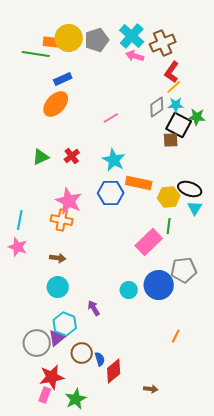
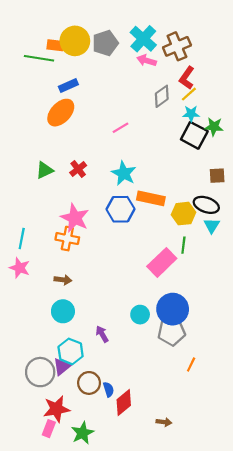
gray diamond: (157, 107) -> (162, 96), moved
brown square: (171, 140) -> (217, 176), moved
gray pentagon: (184, 270) -> (172, 332), moved

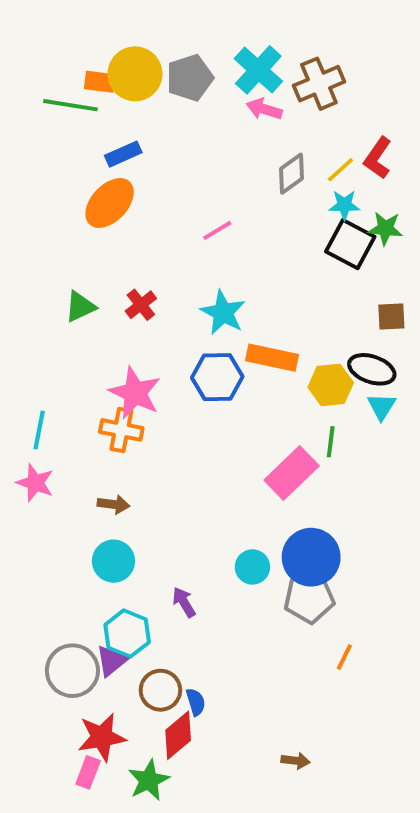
red L-shape: (187, 78) -> (378, 158), moved
red diamond: (124, 403) -> (178, 735), moved

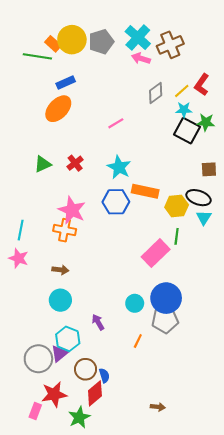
orange rectangle: (100, 82) -> (53, 44), turned 35
orange line: (344, 657) -> (138, 341), moved
pink rectangle: (88, 772) -> (35, 411), moved

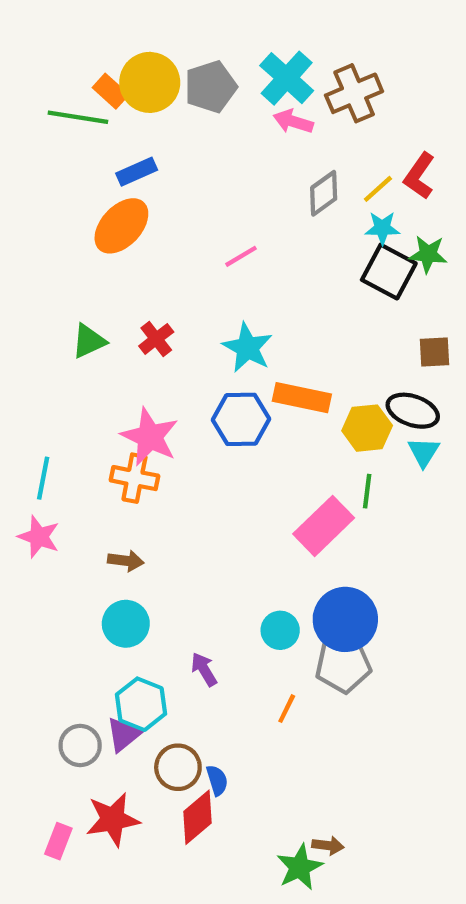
gray circle: (38, 359) -> (80, 746), size x0.7
pink rectangle: (35, 411) -> (58, 841), moved
green star: (79, 417) -> (300, 867), moved

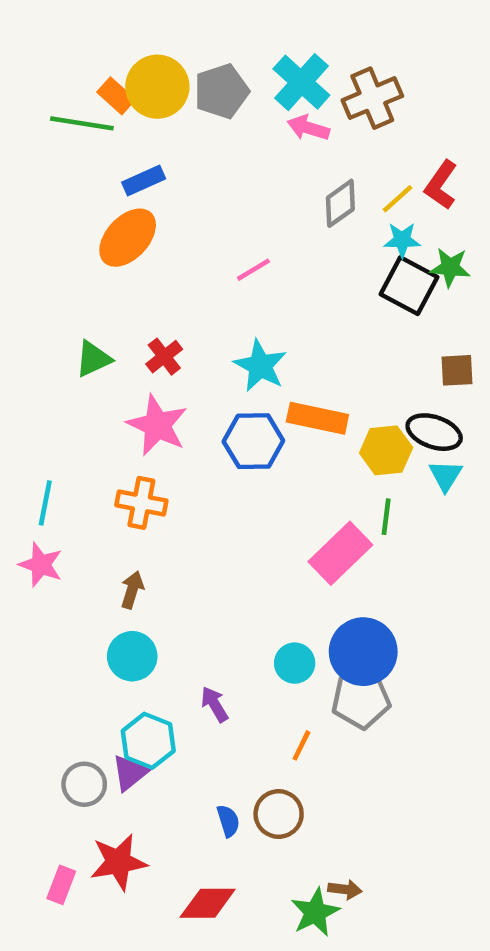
pink star: (150, 437) -> (157, 425), moved
brown arrow: (126, 561) -> (132, 590), turned -80
brown circle: (178, 767) -> (279, 814), moved
red diamond: (198, 817) -> (208, 903), moved, turned 40

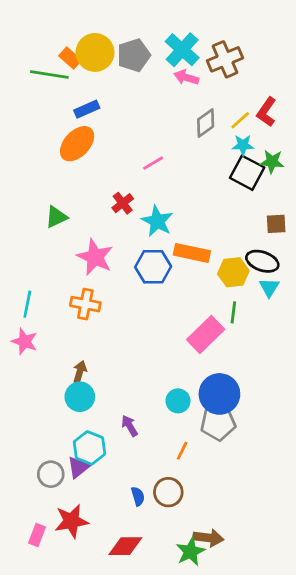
red cross: (164, 357) -> (123, 203), moved
brown arrow: (132, 590) -> (80, 372), moved
brown arrow: (345, 889) -> (208, 538), size x1.5

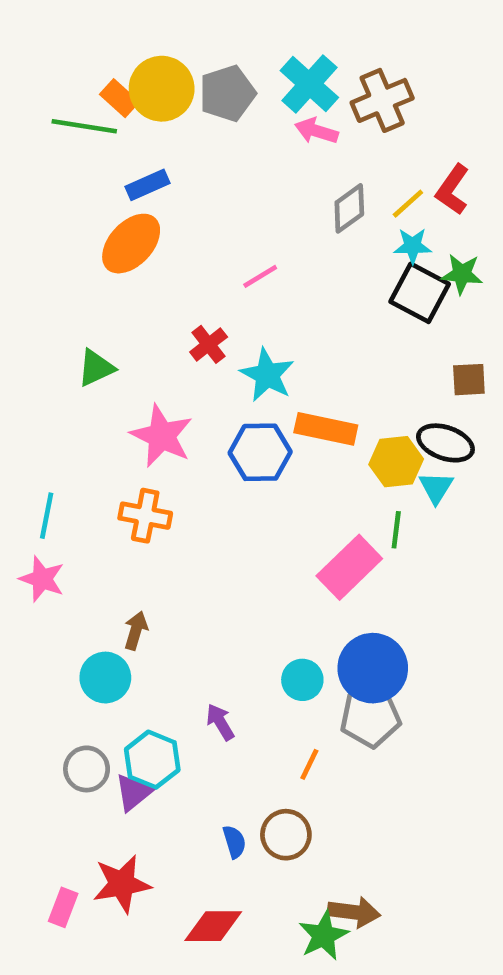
cyan triangle: (269, 288) -> (436, 488), moved
cyan circle: (80, 397) -> (105, 678), moved
gray circle: (51, 474) -> (87, 769), moved

